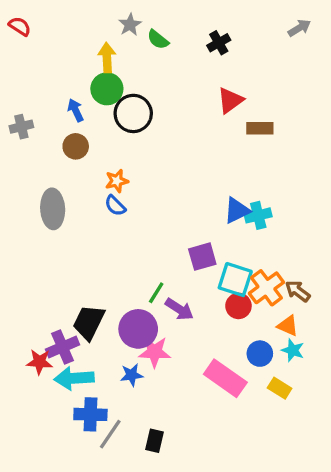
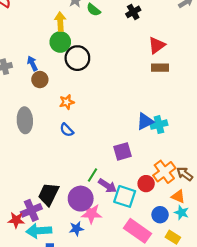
red triangle: (230, 100) -> (157, 45), moved
blue arrow: (76, 110) -> (32, 63), moved
blue semicircle: (115, 206) -> (67, 130), moved
cyan square: (235, 280) -> (125, 196), moved

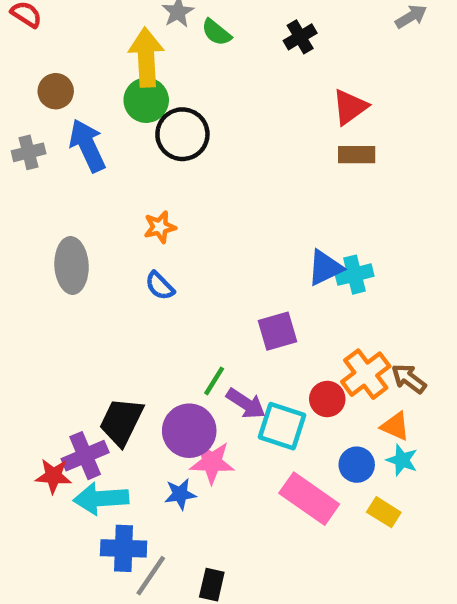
yellow arrow: (60, 22) -> (146, 57), size x1.4
blue arrow: (32, 63) -> (87, 146), size x1.6
brown circle: (40, 80) -> (56, 91), moved

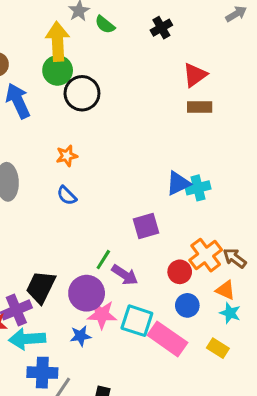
cyan square: (282, 426) -> (137, 321), moved
blue circle: (357, 465) -> (187, 305), moved

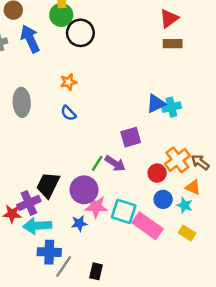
purple arrow: (125, 275) -> (115, 163), moved
cyan star: (230, 313) -> (185, 205), moved

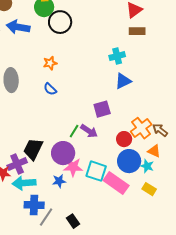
blue arrow: (30, 39) -> (18, 27), turned -55
cyan cross: (171, 107) -> (117, 56), moved
blue circle: (163, 199) -> (129, 161), size x1.5
black rectangle: (96, 271) -> (73, 221), turned -48

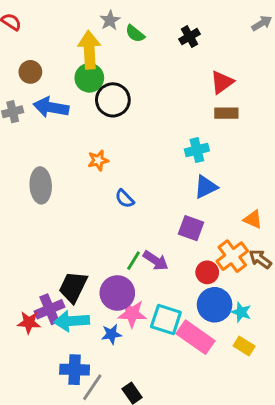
blue semicircle: (50, 89) -> (125, 199), moved
purple square: (102, 109) -> (191, 228), moved, turned 36
orange triangle: (154, 151) -> (253, 219), moved
cyan arrow: (24, 183) -> (72, 321), moved

